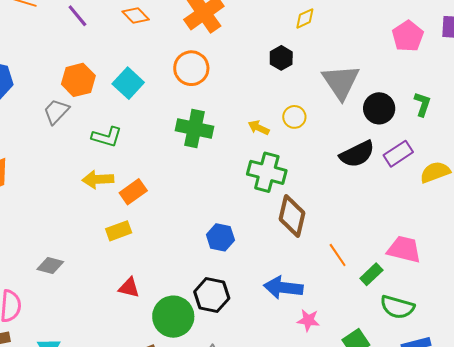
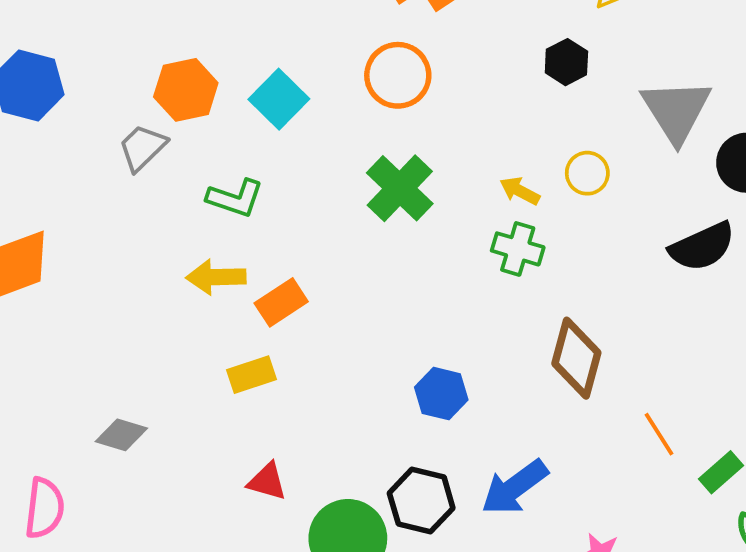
green cross: (194, 129) -> (400, 188), turned 30
green cross: (267, 172) -> (518, 249), moved, size x0.7
blue arrow: (283, 288) -> (515, 487), moved, turned -45

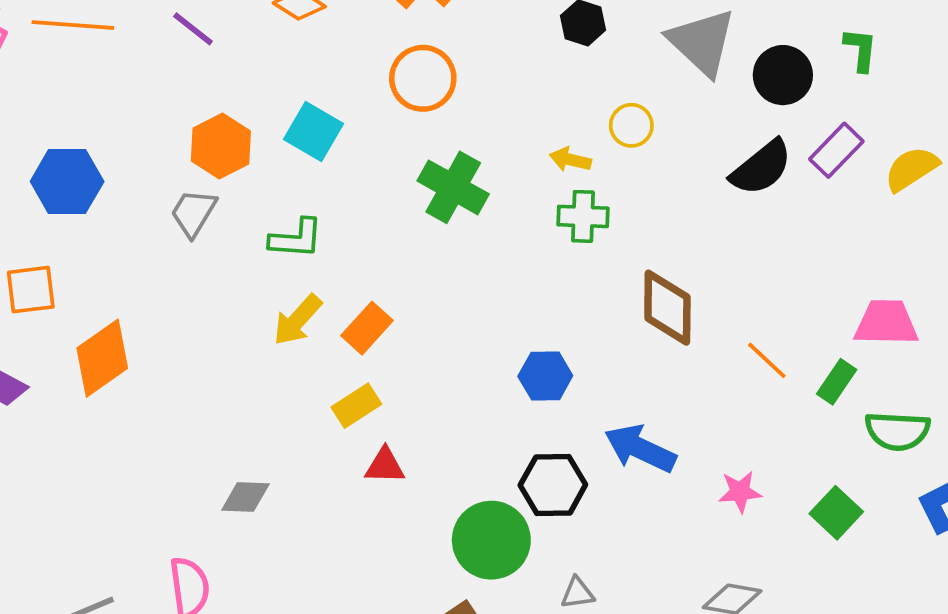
yellow arrow: (216, 277) -> (297, 320), turned -32
red triangle: (267, 481) -> (385, 466), moved
blue arrow: (515, 487) -> (640, 448), turned 76

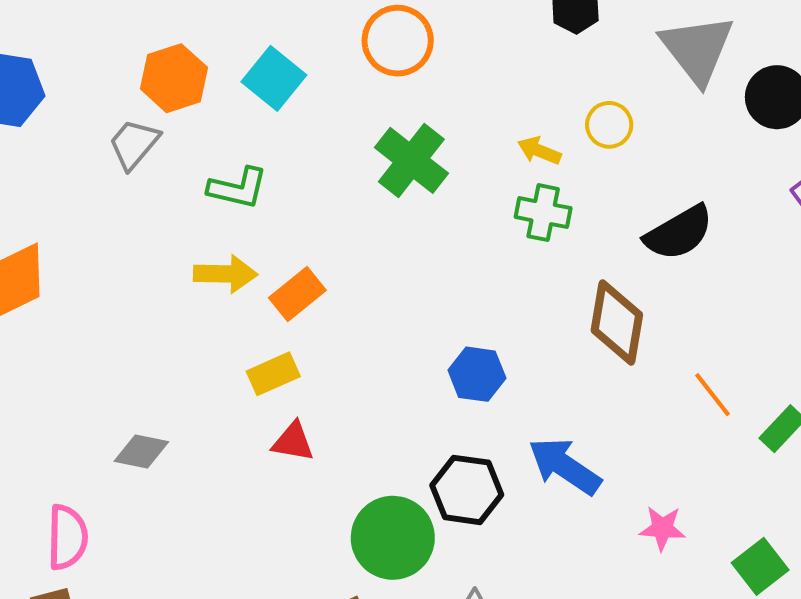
black semicircle: (761, 168) -> (679, 233), moved
yellow arrow: (297, 320) -> (226, 274), turned -140

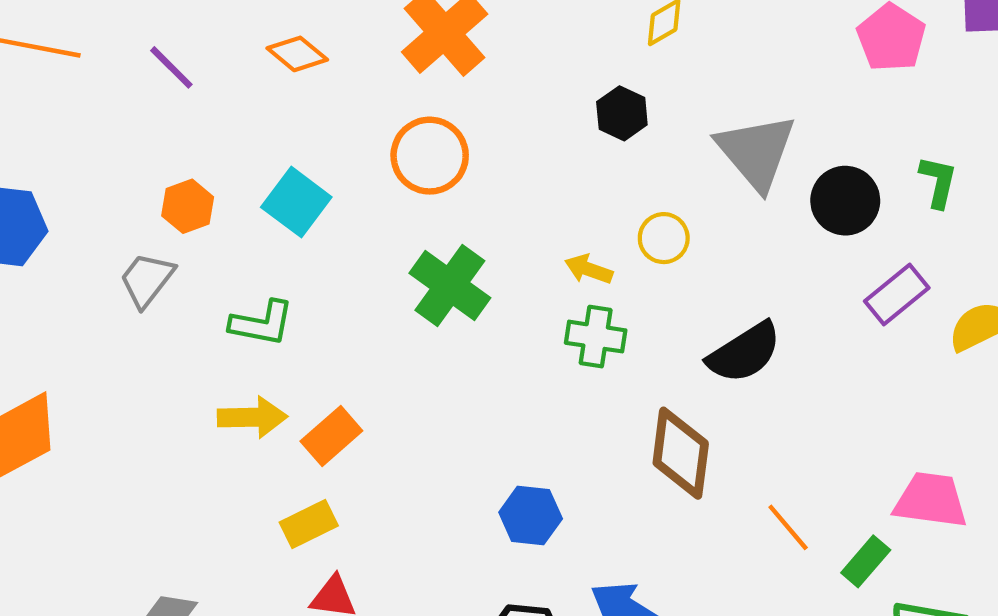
orange hexagon: (174, 78) -> (188, 206), size x0.7

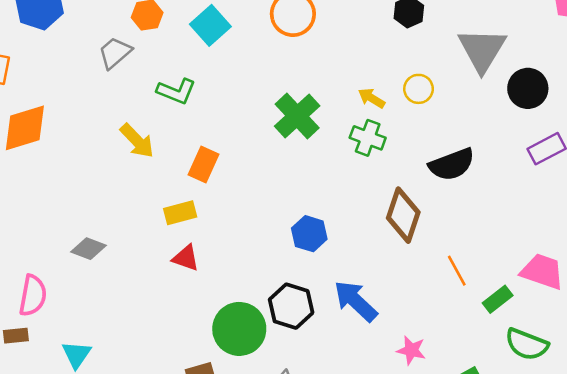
green cross: (450, 286) -> (297, 116), moved
yellow arrow: (252, 417) -> (137, 141), moved, turned 36
orange rectangle: (331, 436) -> (203, 165), turned -36

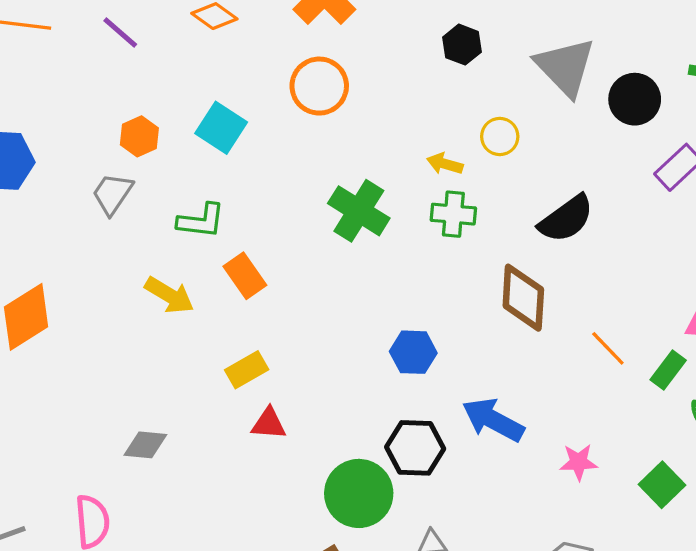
orange rectangle: (203, 165) -> (245, 276), moved, turned -44

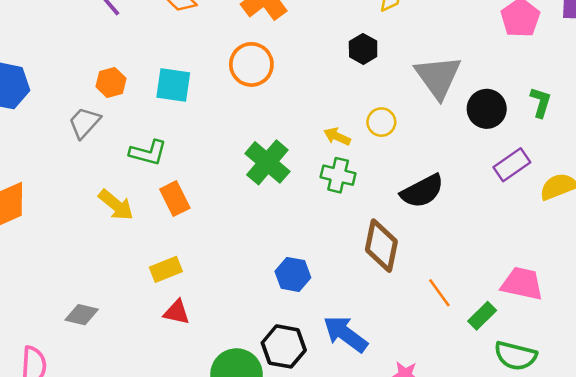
cyan square: (221, 128) -> (173, 85), turned -33

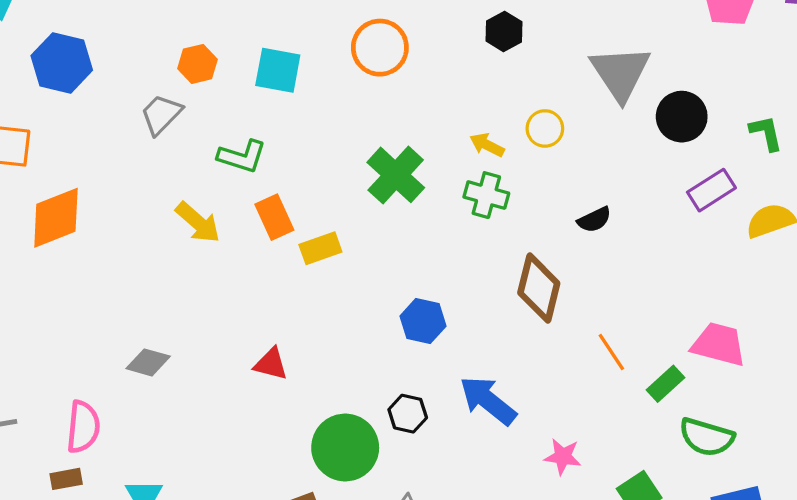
black hexagon: (363, 49) -> (504, 31), moved
green L-shape: (541, 102) -> (766, 133), moved, turned -32
black semicircle: (422, 191) -> (594, 220), size x0.6
yellow rectangle: (166, 269) -> (320, 248), moved
black hexagon: (284, 346) -> (408, 414), size x0.7

